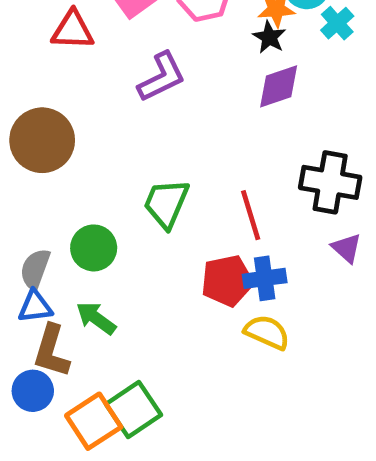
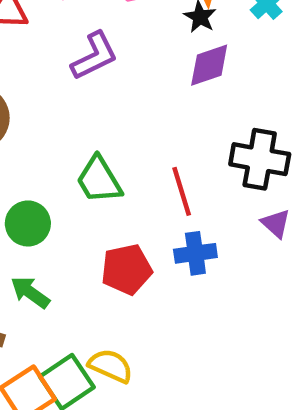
green trapezoid: (166, 203) -> (99, 180), turned -54
red pentagon: (227, 281) -> (127, 269), moved
yellow semicircle: (267, 332) -> (110, 366), moved

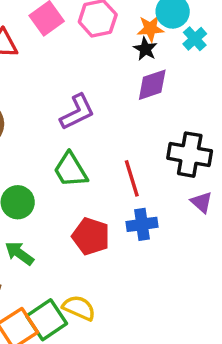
purple L-shape: (94, 56) -> (77, 112), moved
red pentagon: (127, 269) -> (91, 236), turned 30

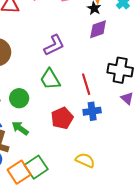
red pentagon: (91, 236) -> (62, 118), turned 30
yellow semicircle: (79, 308) -> (85, 160), moved

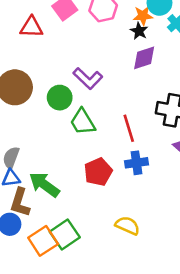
purple L-shape: (54, 45) -> (88, 78), turned 70
green circle: (19, 98) -> (60, 98), moved
green arrow: (20, 128) -> (44, 185), size x1.4

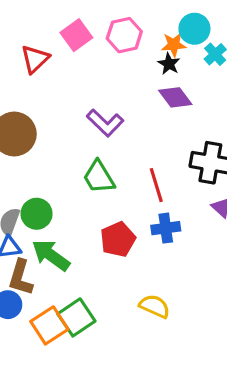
red triangle: (32, 27) -> (35, 59), turned -45
purple diamond: (144, 58) -> (175, 97), turned 72
green circle: (60, 98) -> (37, 214), moved

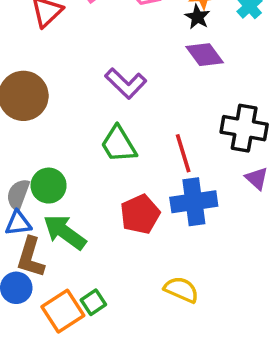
blue cross: (166, 228) -> (194, 202), size x1.4
green square: (76, 317) -> (93, 302), size x0.6

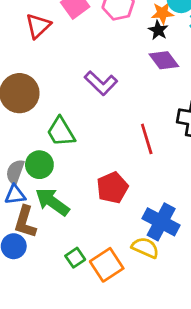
green trapezoid: (119, 144) -> (61, 132), moved
blue cross: (194, 202) -> (161, 222), moved, turned 36
orange square: (63, 311) -> (107, 265), moved

